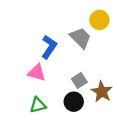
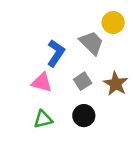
gray square: (79, 80) -> (83, 81), moved
brown star: (102, 92) -> (116, 84), moved

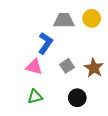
gray trapezoid: (91, 43) -> (64, 20), moved, turned -45
black circle: (84, 116) -> (77, 98), moved

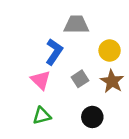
yellow circle: (92, 18) -> (110, 50), moved
pink triangle: (34, 67) -> (41, 80), turned 30

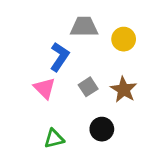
yellow circle: (110, 50) -> (124, 39), moved
green triangle: (42, 116) -> (54, 139), moved

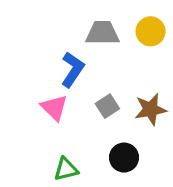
yellow circle: (124, 39) -> (151, 31), moved
brown star: (124, 90) -> (151, 109), turned 30

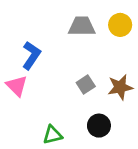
blue L-shape: (73, 70) -> (31, 55), moved
pink triangle: (54, 108) -> (17, 86), moved

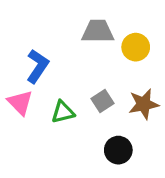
yellow circle: (120, 25) -> (136, 47), moved
green triangle: (53, 135) -> (63, 112), moved

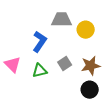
blue L-shape: (38, 66) -> (40, 42), moved
black circle: (118, 150) -> (90, 90), moved

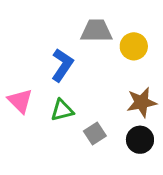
gray square: (65, 64) -> (95, 133), moved

